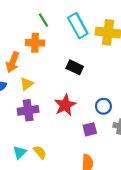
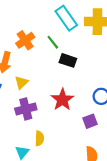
green line: (43, 20) -> (53, 42), moved
orange cross: (35, 43) -> (25, 40), turned -30
yellow semicircle: (40, 152) -> (39, 138), moved, turned 48

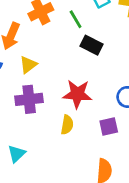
red star: (62, 100) -> (77, 94), turned 30
yellow semicircle: (39, 138) -> (67, 125), moved

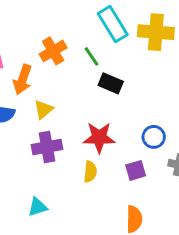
cyan triangle: (17, 154) -> (38, 207), turned 30

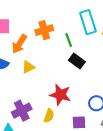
purple cross: (47, 147) -> (22, 111), moved, turned -30

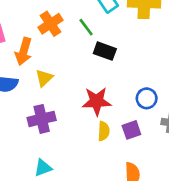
purple cross: (22, 111) -> (42, 119), moved, turned 30
yellow semicircle: (49, 116) -> (104, 131), moved

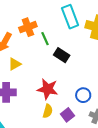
green line: (86, 27) -> (45, 39), moved
purple square: (131, 130) -> (67, 115), turned -32

